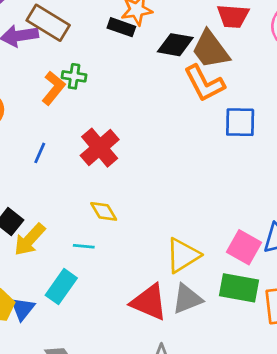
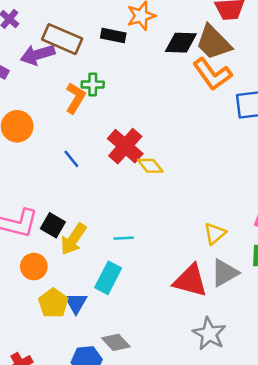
black rectangle: (121, 27) -> (113, 36), moved
blue line: (40, 153) -> (71, 159), turned -54
yellow diamond: (104, 211) -> (150, 166), moved
yellow triangle: (183, 255) -> (215, 234), size x0.7

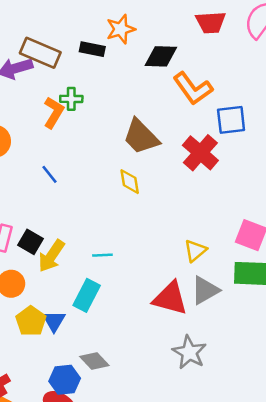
brown trapezoid: (214, 42) -> (141, 137), moved
red cross: (125, 146) -> (200, 153), moved
yellow diamond: (150, 166) -> (130, 182), turned 30

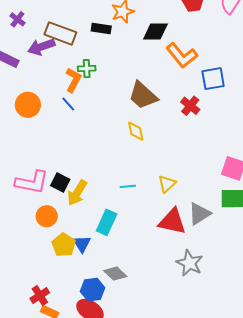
red cross: (200, 153) -> (190, 106), size x0.7
blue line: (49, 174) -> (68, 104), moved
yellow triangle: (195, 251) -> (167, 184), moved
cyan line: (102, 255) -> (128, 186), moved

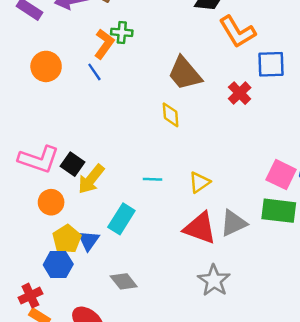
blue hexagon: (93, 290) -> (58, 265), moved

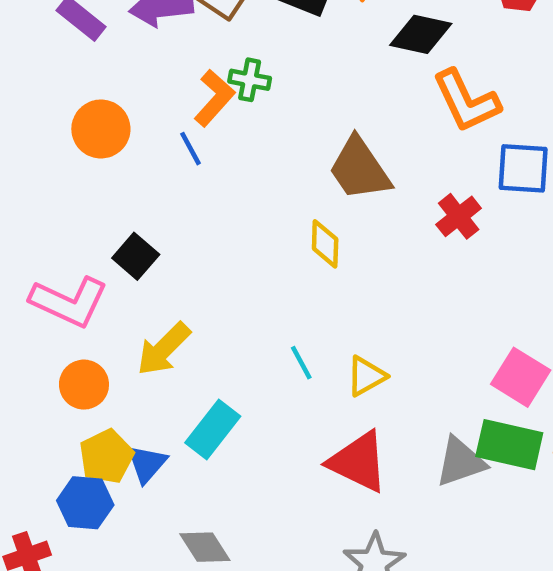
black square: (73, 164) -> (136, 256), moved
cyan line: (152, 179) -> (301, 363), moved, turned 54
gray triangle: (233, 223) -> (460, 462), moved

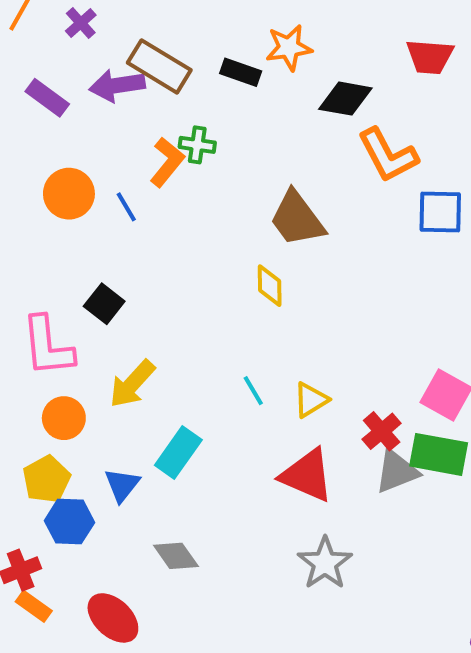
blue line: (191, 149) -> (126, 207), moved
red cross: (459, 216) -> (382, 431), moved
pink L-shape: (69, 302) -> (48, 346), turned 62
yellow pentagon: (106, 456) -> (47, 479), moved

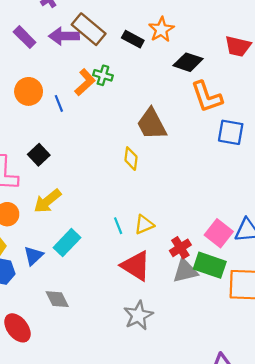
orange star: (289, 48) -> (161, 30), turned -30
cyan line: (253, 391) -> (118, 226), moved

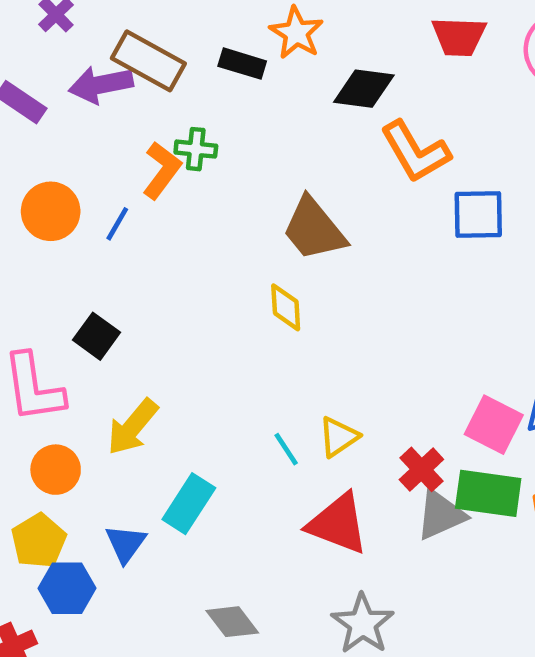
blue line: (59, 103) -> (117, 224), turned 63
gray diamond: (57, 299) -> (232, 622), moved

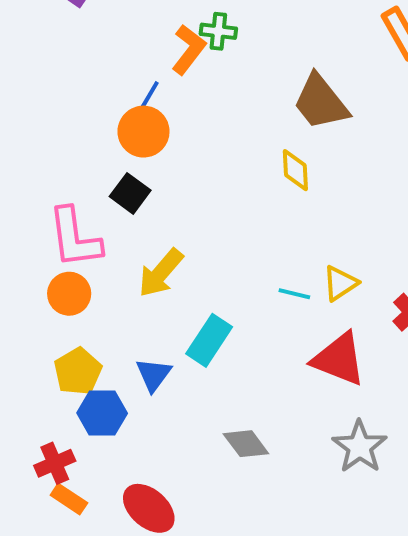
orange circle: (51, 211) -> (143, 132), moved
cyan line: (286, 449) -> (294, 294), turned -44
orange circle: (56, 470) -> (69, 294), moved

